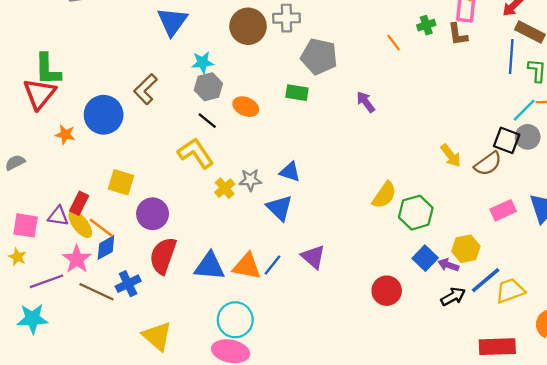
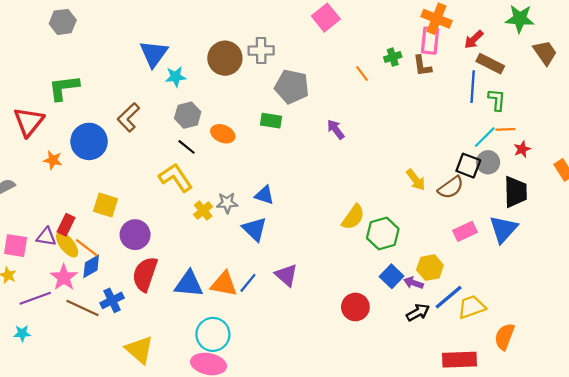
cyan star: (203, 62) -> (176, 77), moved
green L-shape: (48, 69) -> (64, 88), moved, turned 84
cyan star: (33, 319) -> (22, 333), size x0.6

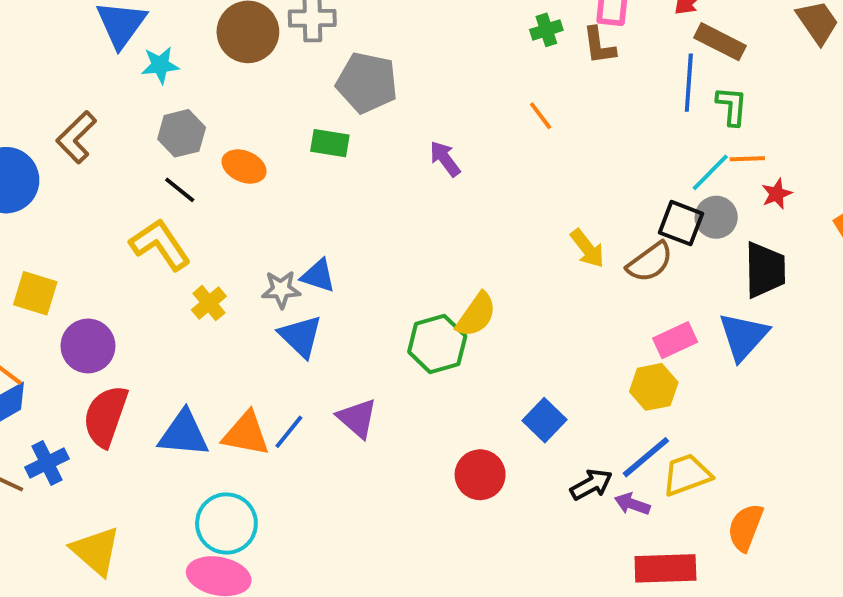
orange line: (362, 73) -> (541, 116), moved
gray star: (227, 203) -> (281, 289), moved
green hexagon: (383, 234) -> (437, 344), moved
yellow hexagon: (430, 268) -> (654, 387), moved
purple arrow: (413, 283) -> (632, 504), moved

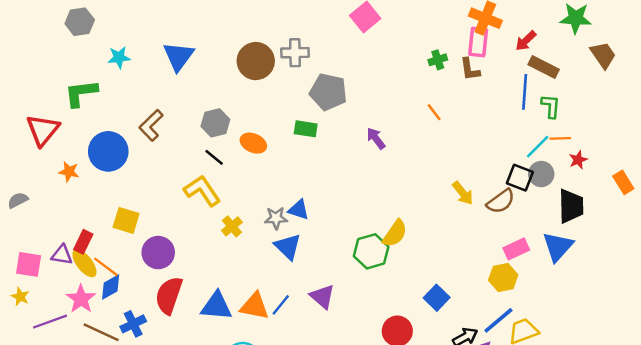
cyan star: (160, 65) -> (119, 57), moved

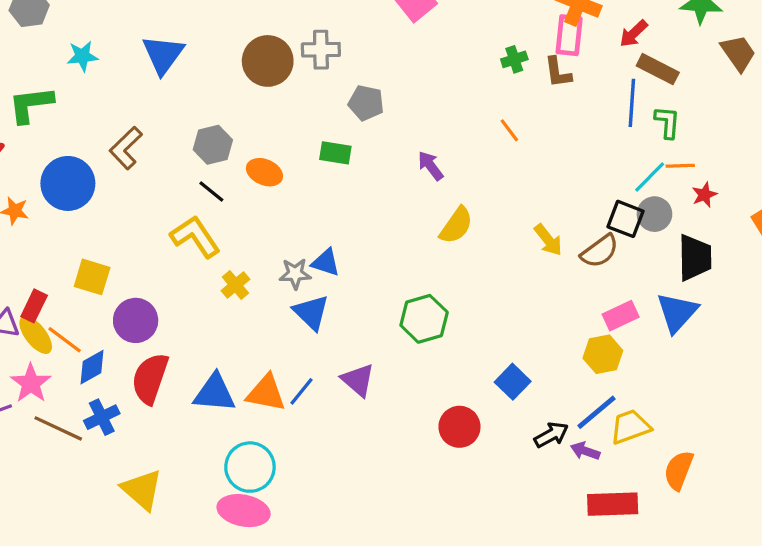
gray pentagon: (328, 92) -> (366, 103), size x0.7
yellow semicircle: (395, 233) -> (456, 225), moved
blue diamond: (111, 287) -> (92, 367), moved

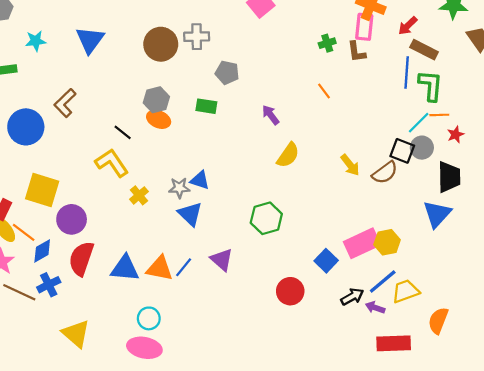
green L-shape: (667, 122) -> (431, 86), size x1.4
gray hexagon: (213, 145) -> (156, 100), moved
yellow square: (92, 277) -> (42, 190), size x1.4
pink rectangle: (621, 316) -> (362, 243), moved, size x1.5
cyan circle: (250, 467) -> (149, 318), size x0.7

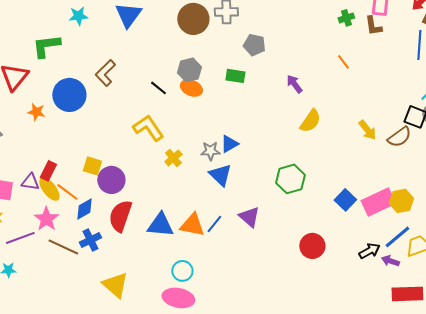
black line: (123, 132) -> (158, 88), moved
blue triangle: (200, 180) -> (229, 144), turned -48
yellow square: (42, 190) -> (92, 166), moved, size x0.6
blue square: (326, 261) -> (345, 200), moved

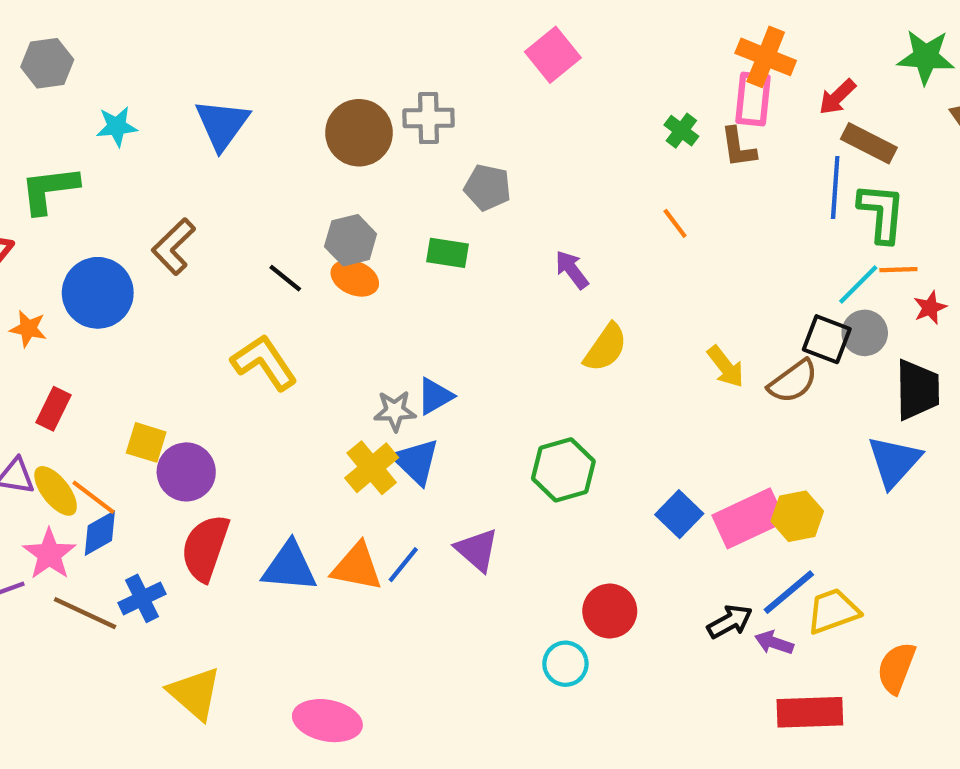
green cross: (346, 18) -> (681, 131), turned -35
yellow cross: (173, 158) -> (372, 468), moved, size x1.4
red rectangle: (48, 171) -> (53, 409), moved
blue diamond: (84, 209) -> (100, 533), moved
cyan circle: (182, 271) -> (565, 664), moved

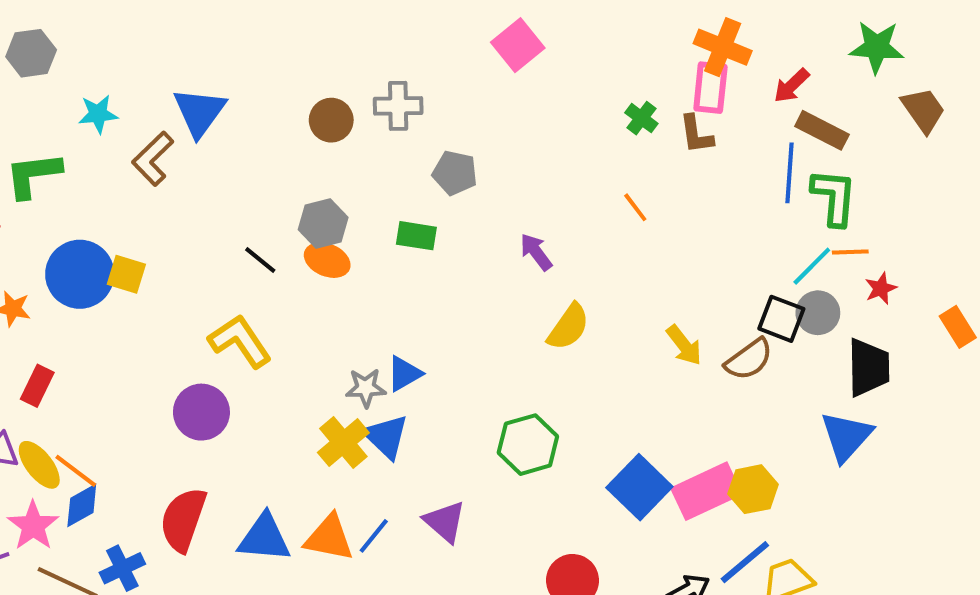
brown circle: (359, 133) -> (331, 120), size x0.7
brown L-shape: (174, 247) -> (153, 159), moved
yellow square: (146, 442) -> (126, 274), moved
purple circle: (186, 472) -> (201, 412), moved
blue square: (679, 514) -> (639, 487), size x1.4

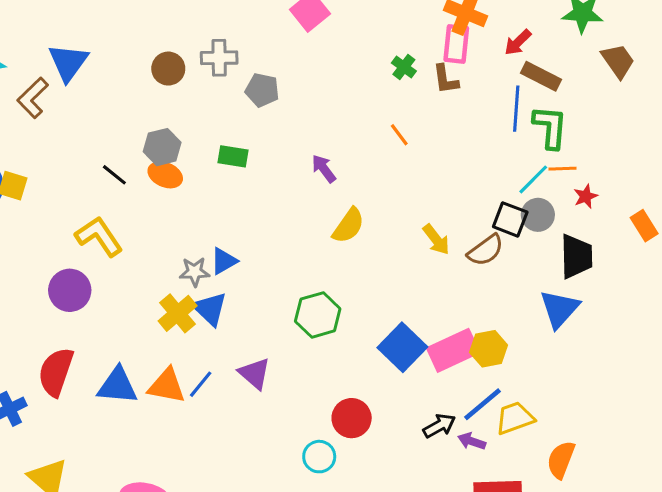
gray pentagon: (455, 173) -> (262, 90), moved

